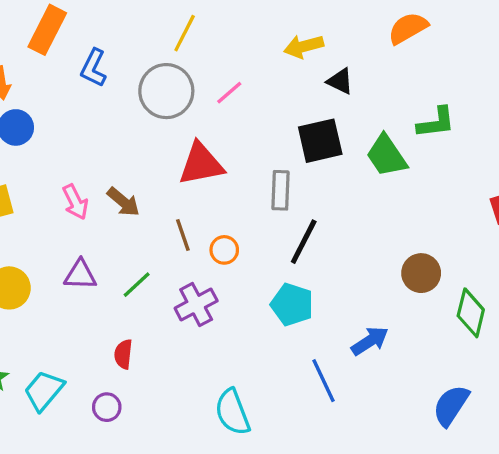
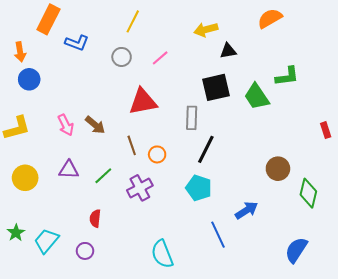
blue L-shape: (94, 68) -> (77, 43), turned -95
black triangle: (340, 81) -> (228, 51), turned -36
gray circle: (166, 91) -> (122, 57), size x0.6

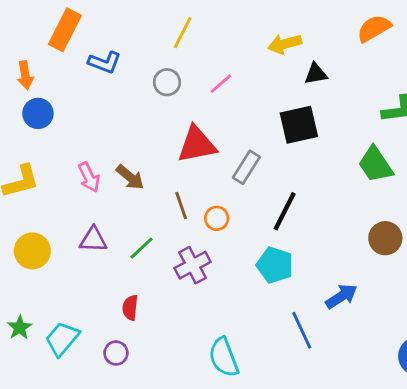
green trapezoid: (257, 97) -> (375, 164), moved
gray rectangle: (192, 118) -> (246, 167), moved, turned 30

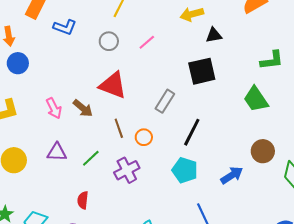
red triangle: (197, 145) -> (113, 85), moved, turned 32
blue arrow: (341, 296) -> (232, 175), moved

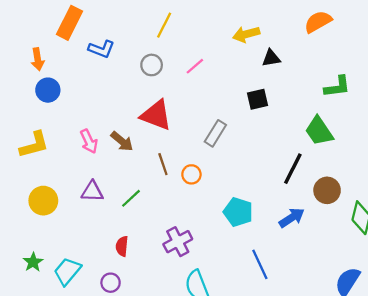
black square: (202, 71) -> (258, 99), size x0.7
black line: (192, 132) -> (293, 169), moved
purple cross: (127, 170) -> (178, 242), moved

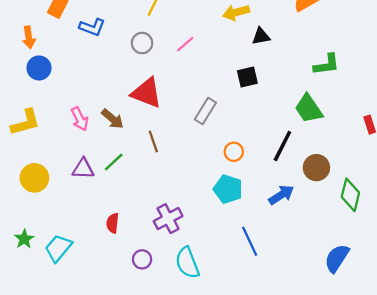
orange circle: (191, 174) -> (234, 152), moved
green line: (131, 198) -> (114, 162), moved
purple circle: (111, 283) -> (142, 259), moved

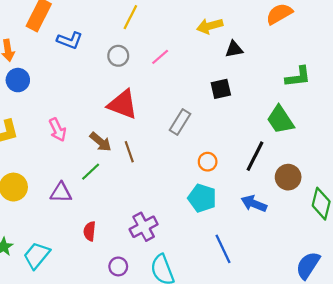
brown arrow: (113, 119) -> (101, 142), moved
purple triangle: (83, 169) -> (61, 193), moved
blue arrow: (281, 195) -> (254, 204), turned -125

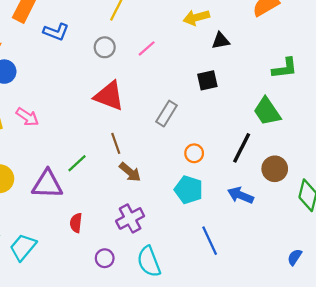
pink arrow: (58, 130) -> (27, 117), moved, turned -30
brown arrow: (101, 142) -> (130, 172), moved
purple triangle: (61, 193) -> (47, 184), size x1.4
blue semicircle: (308, 265) -> (295, 257), size x0.6

